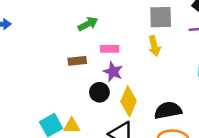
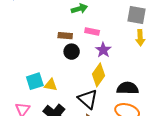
yellow arrow: (154, 46) -> (140, 38), moved
purple star: (113, 72) -> (103, 50), moved
black circle: (99, 92) -> (72, 52), moved

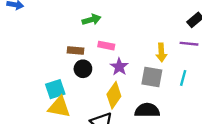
gray square: (137, 15) -> (152, 77), moved
cyan square: (35, 81) -> (55, 89), moved
yellow triangle: (51, 85) -> (59, 107), size x1.5

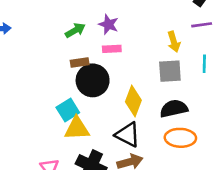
green arrow: (92, 20) -> (75, 30), moved
purple star: (119, 67) -> (109, 24), moved
black circle: (83, 69) -> (93, 80), size x1.6

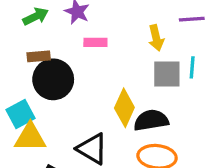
pink rectangle: (112, 49) -> (95, 42), moved
gray square: (170, 71) -> (167, 74), moved
yellow diamond: (133, 101) -> (124, 108), moved

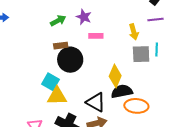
cyan square: (20, 114) -> (50, 82), turned -30
black semicircle: (151, 120) -> (122, 91), moved

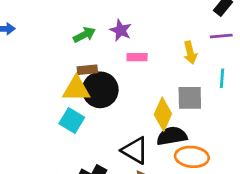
gray square: (141, 54) -> (190, 98), moved
yellow triangle: (57, 96) -> (76, 89), moved

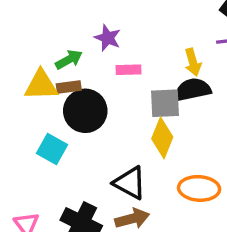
green arrow: (84, 35) -> (69, 60), moved
yellow triangle: (76, 89) -> (41, 85), moved
gray square: (190, 98) -> (165, 103), moved
black semicircle: (172, 136) -> (193, 90), moved

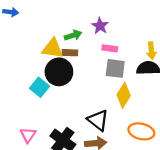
gray square: (165, 103) -> (115, 68), moved
black circle: (85, 111) -> (59, 72), moved
cyan square: (52, 149) -> (39, 87), moved

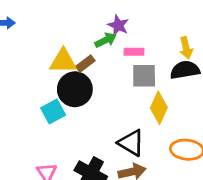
green arrow: (73, 35) -> (106, 40), moved
brown rectangle: (70, 53) -> (85, 64), turned -32
cyan square: (39, 87) -> (53, 112), turned 30

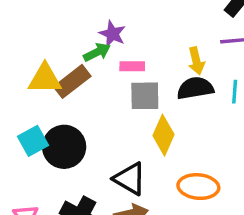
brown rectangle: (85, 64) -> (72, 81), size x1.5
black circle: (75, 89) -> (64, 147), moved

